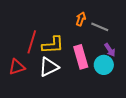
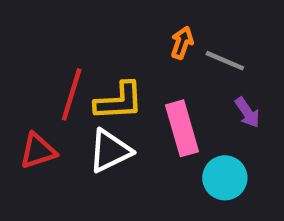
cyan circle: (104, 65) -> (225, 178), moved

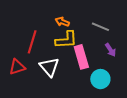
orange arrow: (182, 43) -> (62, 22), moved, turned -88
yellow L-shape: (119, 101) -> (66, 40), moved
white triangle: (110, 151) -> (49, 67), turned -45

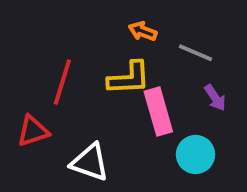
orange arrow: (62, 22) -> (143, 31), moved
white triangle: (49, 67) -> (90, 162), moved, turned -30

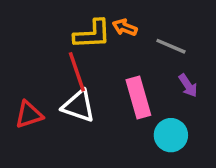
yellow L-shape: (129, 78) -> (92, 34), moved
red line: (62, 82) -> (77, 72), moved, turned -36
white triangle: (90, 162) -> (79, 106), moved

